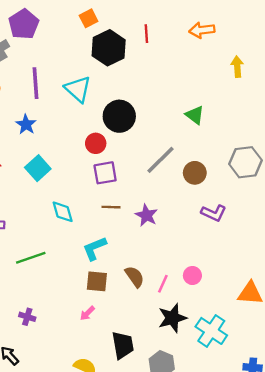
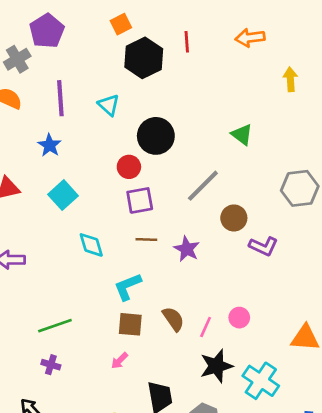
cyan triangle: (78, 89) -> (109, 105), size x0.7
brown circle: (195, 173) -> (234, 218), moved
green line: (31, 258) -> (55, 326), moved

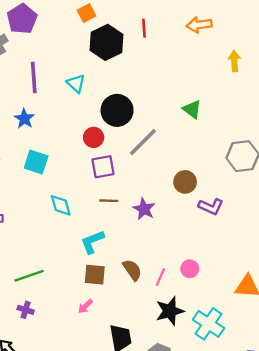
gray line: (203, 186) -> (143, 142), moved
cyan square: (63, 195) -> (36, 162), turned -30

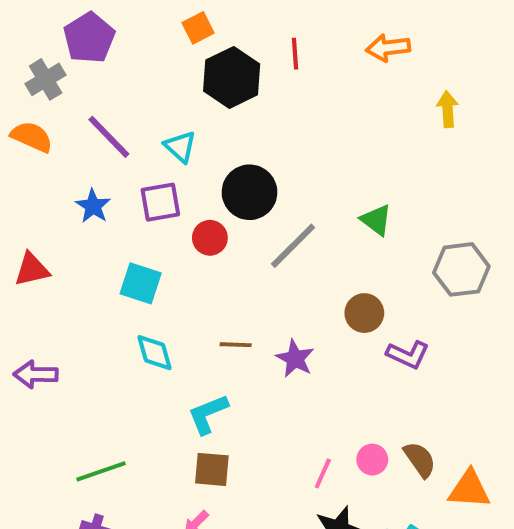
purple line: (34, 78) -> (109, 137), turned -40
green triangle: (192, 109) -> (376, 220), moved
cyan square: (36, 162) -> (141, 283), moved
purple square: (103, 167) -> (160, 202), moved
brown semicircle: (132, 270) -> (420, 460), moved

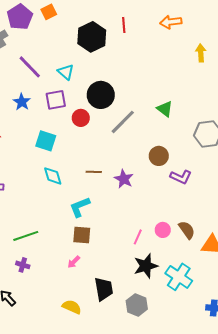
orange square: (198, 28) -> (49, 12), moved

